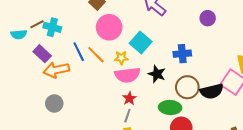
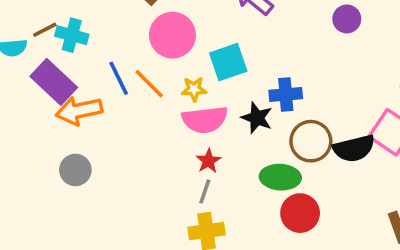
cyan square: (141, 43) -> (228, 62), turned 30
purple rectangle: (42, 54) -> (54, 82), size x1.4
blue cross: (182, 54) -> (286, 94), moved

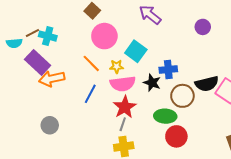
cyan square: (228, 62) -> (136, 51), turned -35
blue line: (119, 78) -> (90, 94), moved, turned 54
black semicircle: (354, 148) -> (207, 84), moved
red star: (208, 161) -> (125, 107), size x1.6
gray circle: (75, 170) -> (50, 125), moved

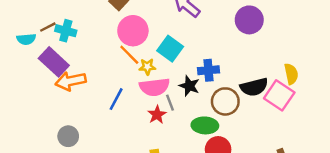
purple circle: (203, 27) -> (249, 20), size x1.5
orange line: (91, 63) -> (129, 55), moved
red star: (125, 107) -> (157, 115), size x0.7
gray line: (123, 124) -> (170, 103), moved, turned -40

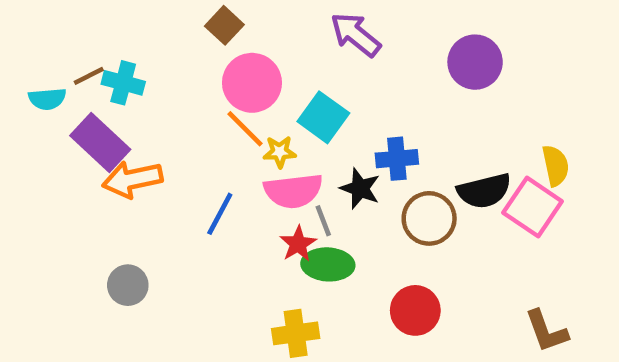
green ellipse: (205, 125) -> (328, 264), moved

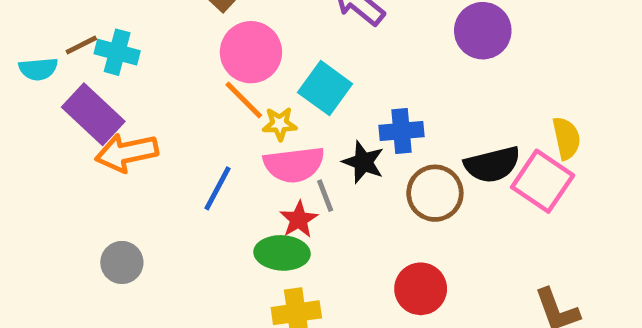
green ellipse: (328, 264) -> (282, 253), moved

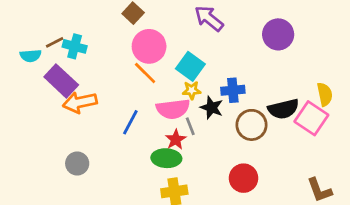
yellow star: (280, 124) -> (192, 90), moved

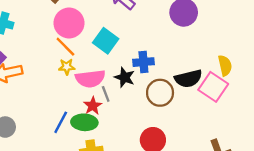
yellow star: (192, 90) -> (67, 67), moved
blue line: (130, 122) -> (61, 122), moved

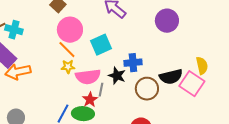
cyan square: (106, 41) -> (101, 45), turned 30
gray line: (106, 94) -> (101, 90), turned 32

